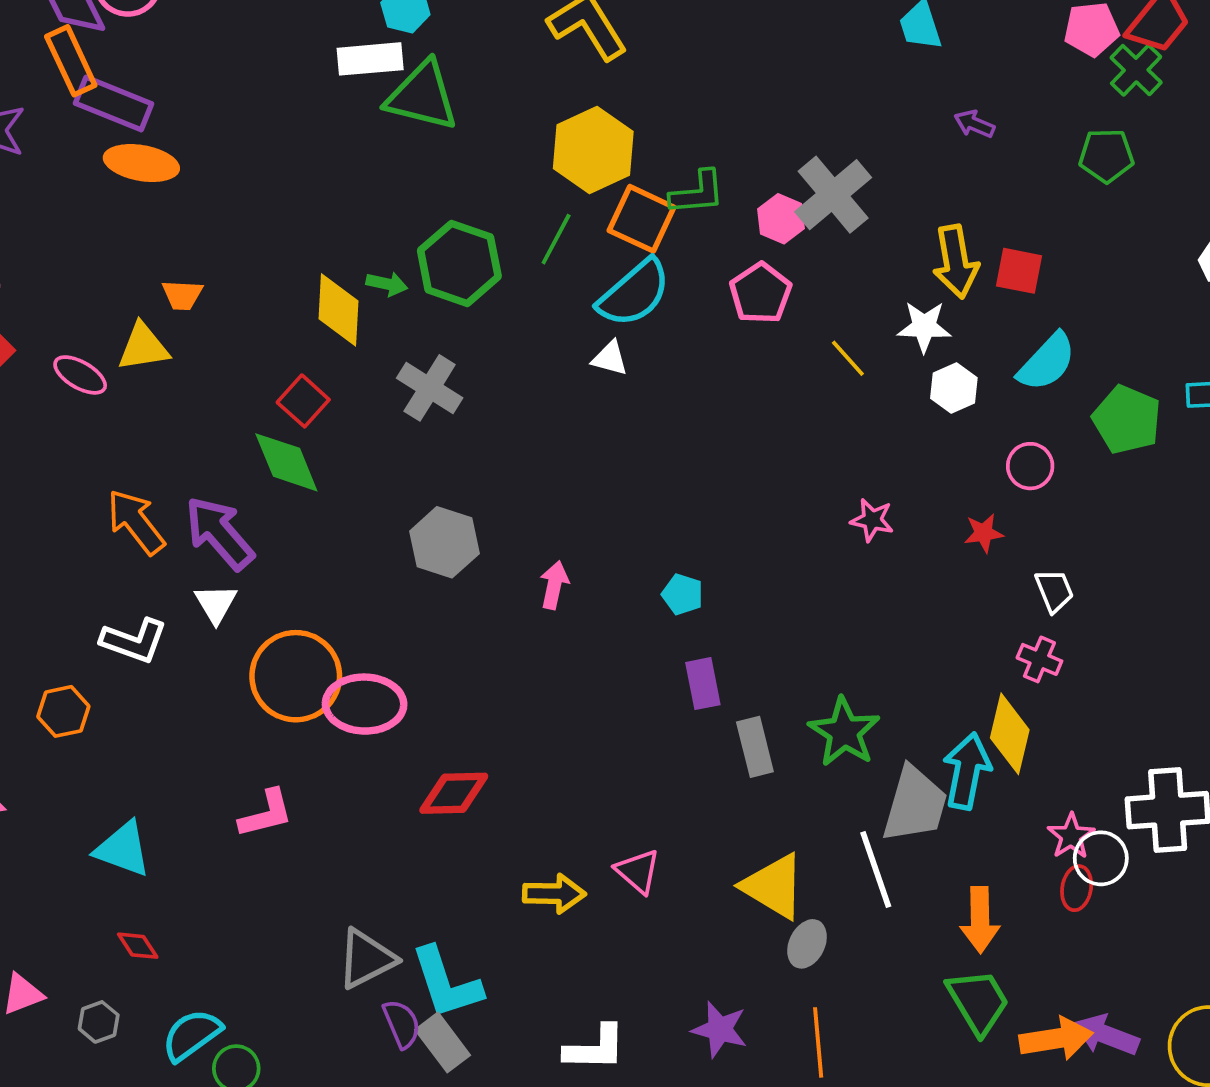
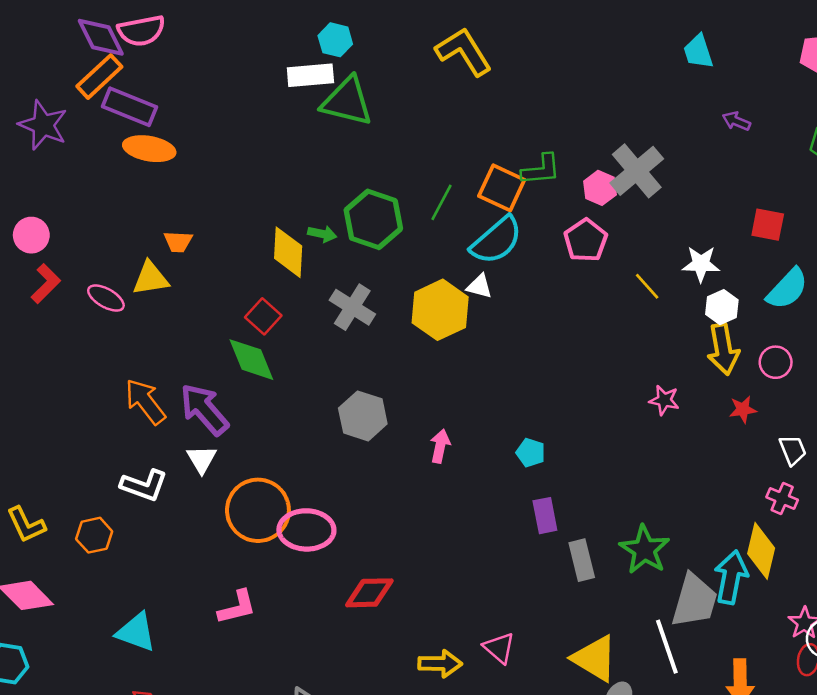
orange rectangle: (71, 61) -> (99, 77), turned 72
yellow hexagon: (593, 150) -> (440, 310), moved
yellow arrow: (956, 262) -> (723, 349), moved

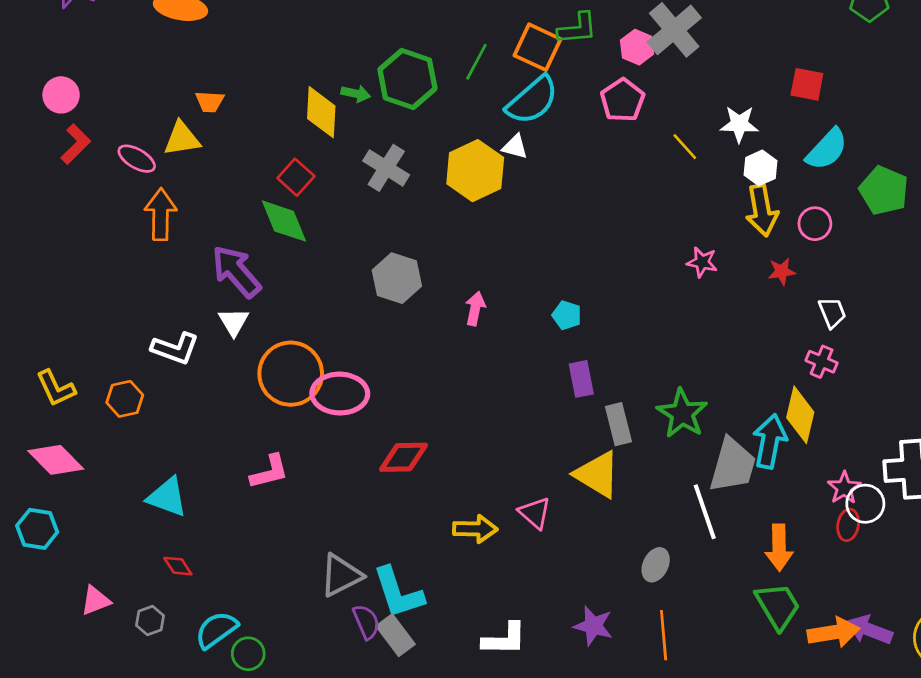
orange arrow: (145, 402) -> (161, 214), moved, turned 39
yellow triangle: (595, 658) -> (597, 475), moved

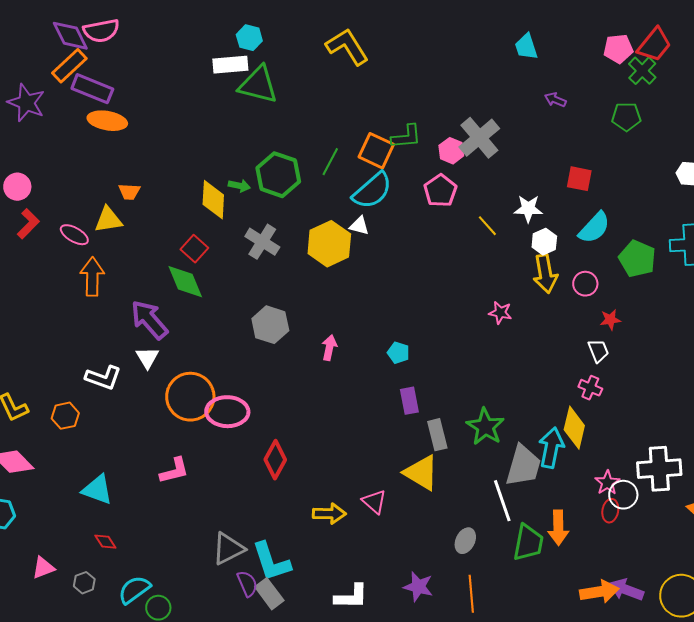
red star: (782, 271) -> (610, 320), moved
red diamond: (403, 457) -> (275, 460), turned -60
green trapezoid: (778, 606) -> (528, 543), moved, turned 42

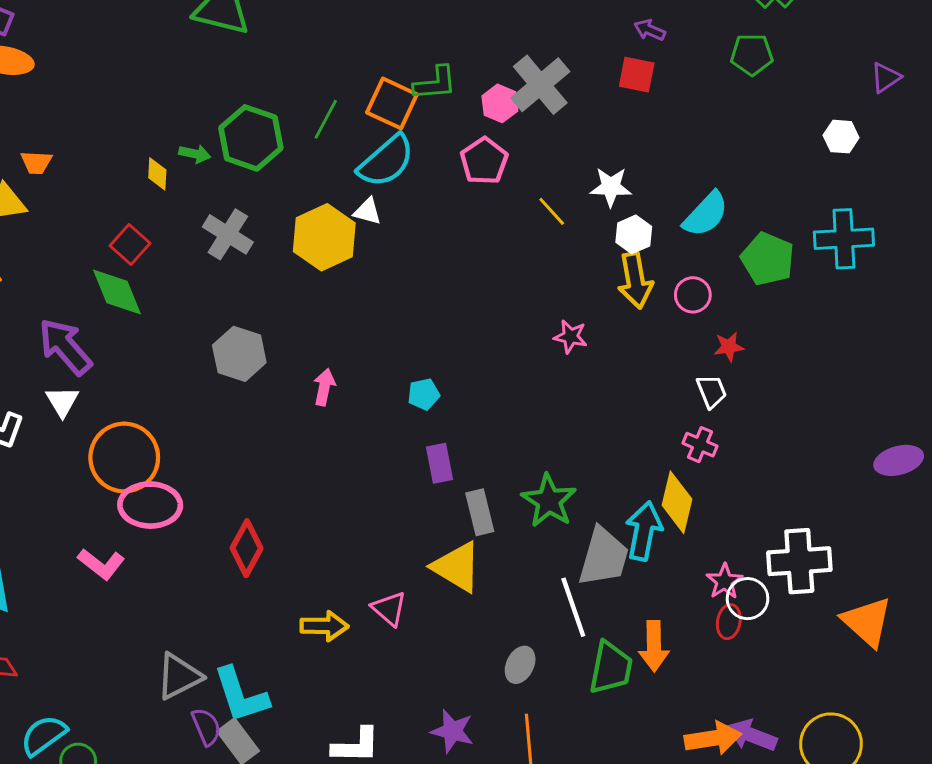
red square: (579, 179) -> (637, 75), moved
yellow diamond: (213, 200) -> (157, 174), size x0.6
cyan pentagon: (398, 353) -> (424, 394), turned -30
pink ellipse: (227, 412) -> (150, 505), moved
pink L-shape: (174, 471) -> (101, 564), turned 52

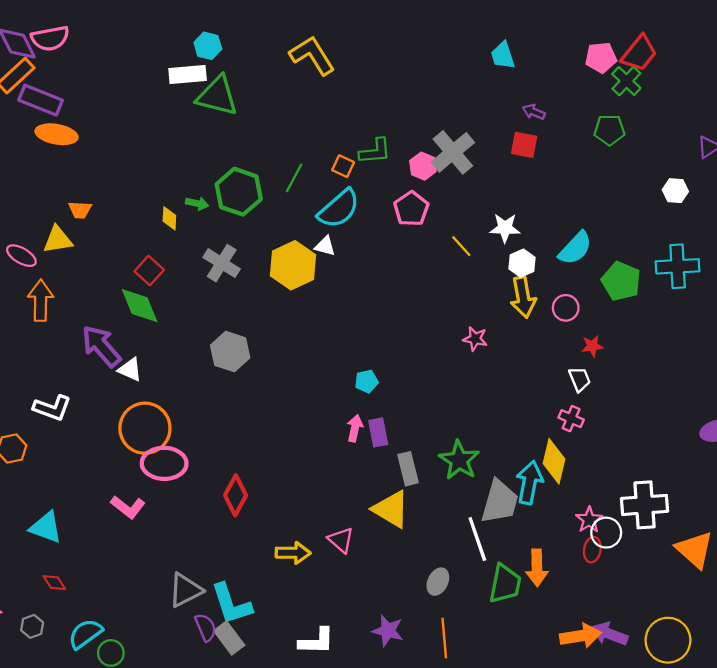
orange square: (392, 103) -> (343, 166), size x0.6
pink arrow: (324, 387) -> (355, 428), moved
white triangle: (62, 401) -> (130, 370), moved, turned -35

